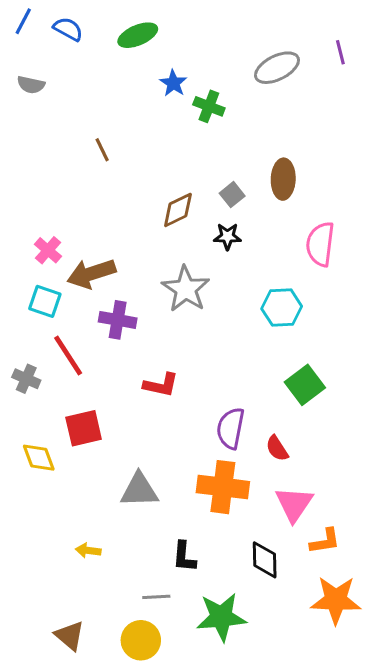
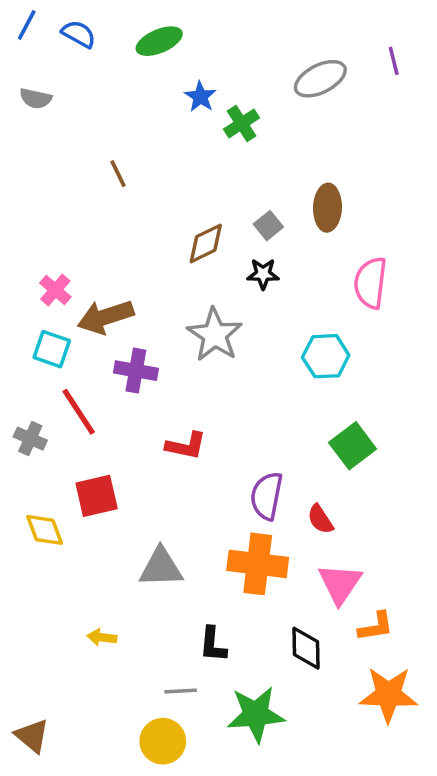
green cross: (209, 106) -> (242, 123), turned 36
brown triangle: (70, 636) -> (32, 736), moved

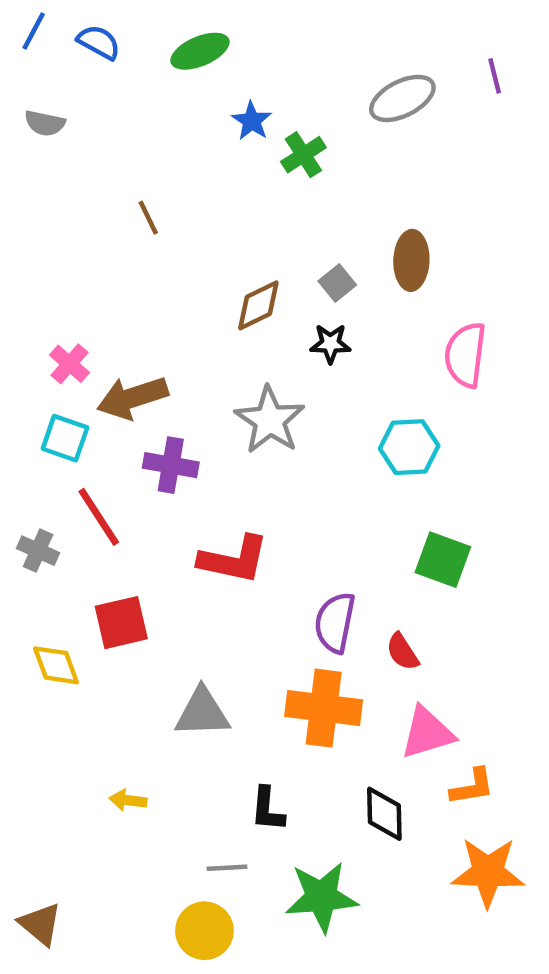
red L-shape: (186, 446) -> (234, 560), size x1.4
green square: (353, 446) -> (443, 560), turned -33
pink triangle: (340, 584) -> (427, 733), turned 39

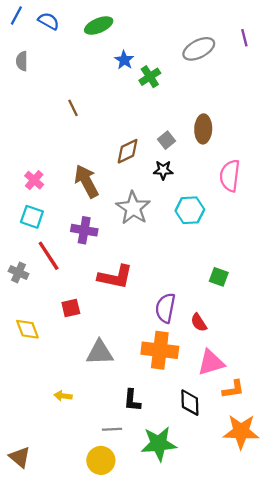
gray semicircle: (45, 123) -> (22, 61), turned 78
brown arrow: (132, 398) -> (86, 181), moved, turned 80
cyan hexagon: (409, 447) -> (190, 210), moved
green square: (443, 560) -> (219, 277), size x0.7
red square: (121, 623) -> (71, 308), moved, size x0.7

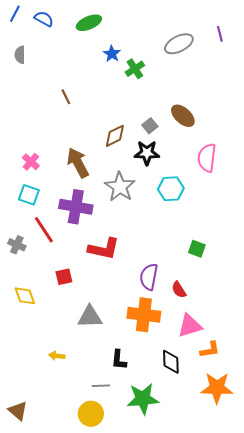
brown ellipse: (203, 129) -> (183, 116), turned -50
black star: (163, 170) -> (147, 153), size x1.4
purple cross: (84, 230) -> (76, 207), size x1.4

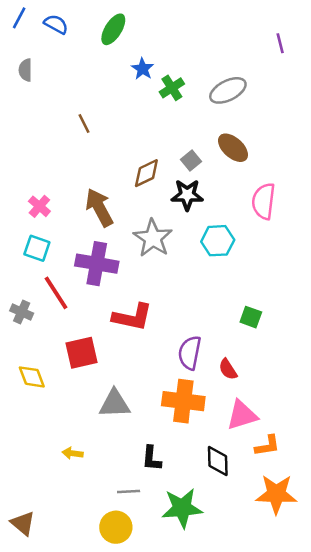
green ellipse: (89, 23) -> (113, 29), turned -35
gray ellipse: (179, 44) -> (228, 90), moved
red square: (64, 277) -> (81, 353), size x1.5

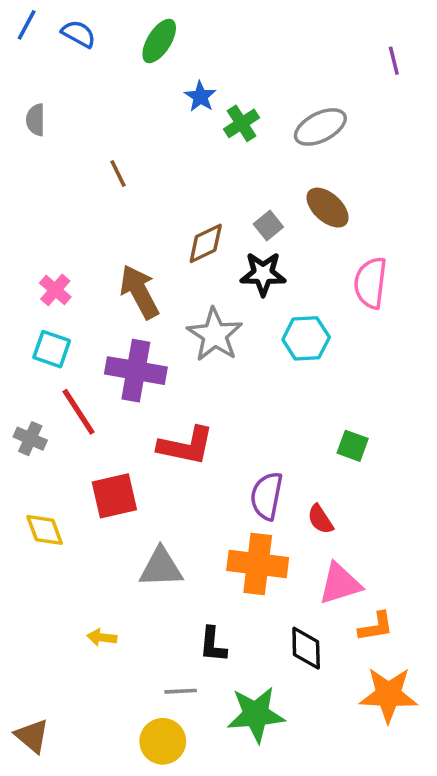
gray semicircle: (25, 70) -> (36, 120), moved

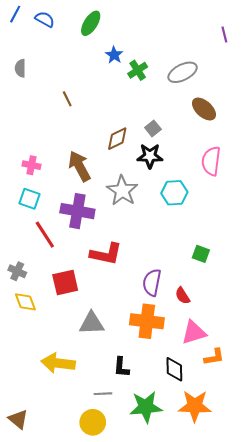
brown ellipse: (328, 208) -> (204, 109), moved
pink cross: (55, 290) -> (32, 165), turned -30
gray cross: (30, 439) -> (17, 271), moved
yellow arrow: (102, 637) -> (58, 363), size x2.0
orange star: (388, 695) -> (195, 406), moved

